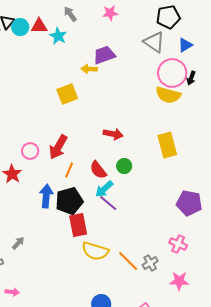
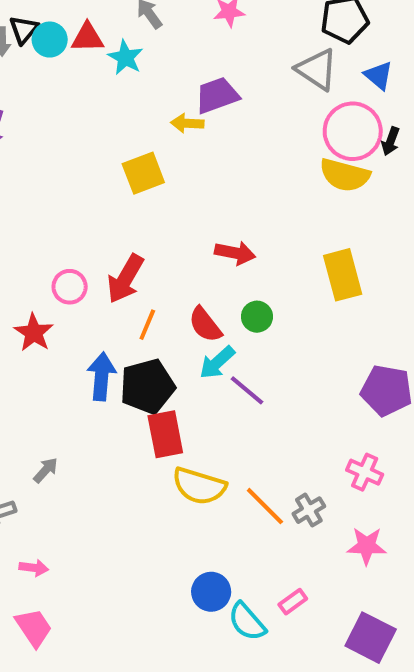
blue triangle: (185, 45) -> (379, 75), turned -49
purple line: (108, 203) -> (247, 390), moved

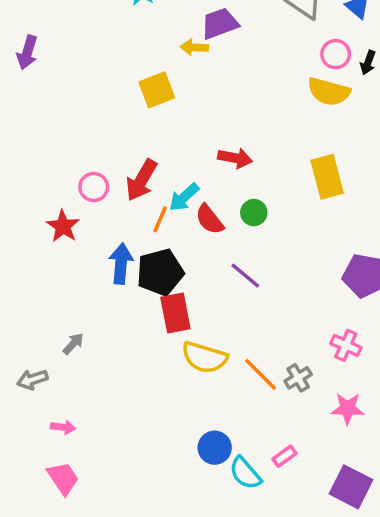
pink circle: (353, 131) -> (336, 54), size x0.6
cyan arrow: (217, 362) -> (184, 197), moved

